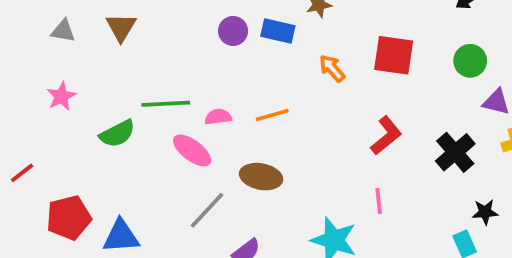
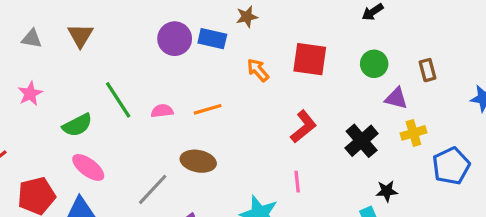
purple circle: (233, 31) -> (175, 39), size x1.4
green line: (166, 104) -> (118, 100), turned 60
pink ellipse: (192, 150) -> (88, 167), moved

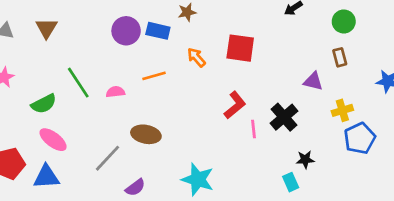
green circle: (374, 64) -> (344, 21), moved
orange line: (208, 109) -> (154, 76), moved
yellow cross: (413, 133) -> (342, 110), moved
pink line: (297, 182) -> (253, 129), moved

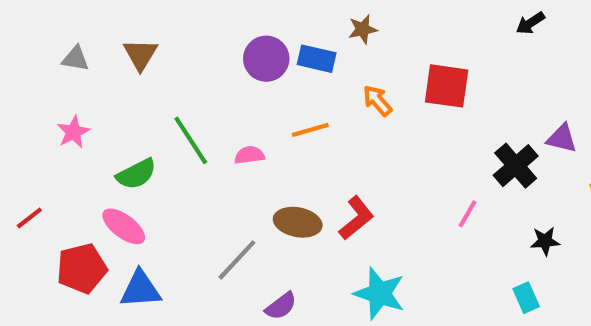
red L-shape: (235, 105) -> (356, 218), moved
black cross: (284, 117) -> (516, 166), moved
pink line: (253, 129) -> (467, 214), turned 36
pink ellipse: (53, 140) -> (124, 226), moved
black star: (305, 160) -> (545, 241), moved

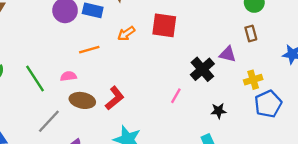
orange arrow: (377, 101) -> (126, 33), turned -84
green line: (191, 140) -> (35, 78), moved
pink semicircle: (249, 155) -> (68, 76), moved

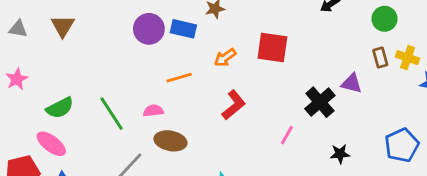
yellow cross: (253, 80) -> (408, 58), moved, turned 36
red L-shape: (115, 98) -> (234, 105), moved

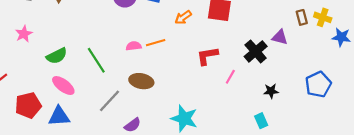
orange line: (179, 78) -> (156, 43), moved
red L-shape: (234, 105) -> (207, 56), moved, turned -150
pink semicircle: (153, 111) -> (134, 46), moved
pink ellipse: (51, 144) -> (63, 86), moved

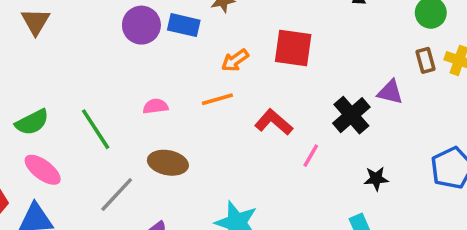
orange line: (156, 43) -> (217, 99), moved
red L-shape: (207, 56) -> (274, 122), turned 50

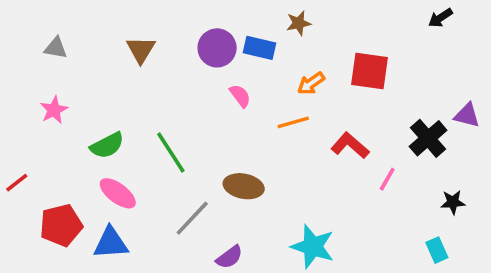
brown triangle: (36, 22) -> (141, 50), moved
pink semicircle: (156, 106) -> (240, 96), moved, turned 60

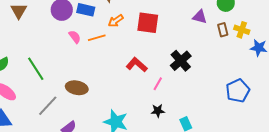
orange arrow: (311, 83) -> (116, 21), moved
purple triangle: (467, 115) -> (200, 17), moved
orange line: (293, 122) -> (97, 38), moved
black star: (453, 202) -> (158, 111), moved

